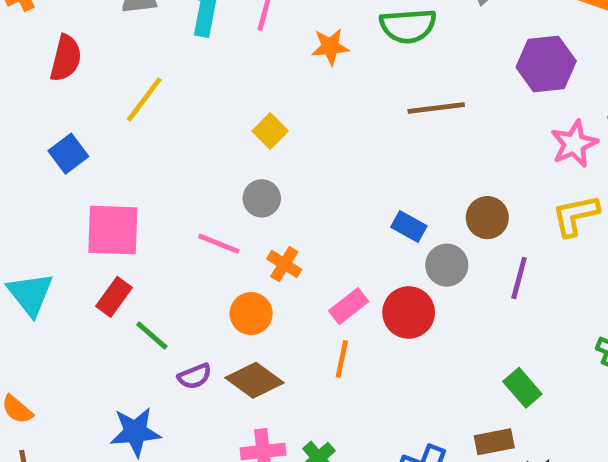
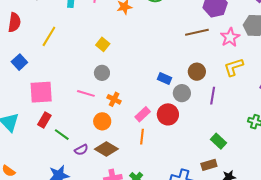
brown line: (436, 108) -> (197, 32), moved

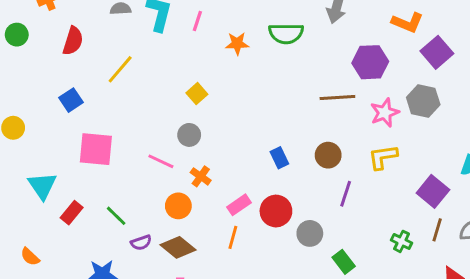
blue rectangle: (165, 79) -> (279, 158), turned 32
gray circle: (182, 93) -> (310, 233), moved
red rectangle: (44, 120) -> (72, 213), moved

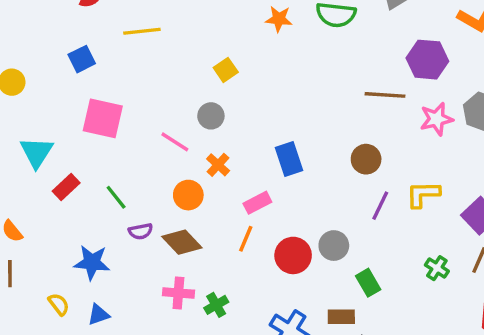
yellow line: (120, 69) -> (142, 31), turned 36
yellow L-shape: (383, 157) -> (423, 194), moved
blue rectangle: (279, 158) -> (289, 159), moved, size x1.4
red circle: (276, 211) -> (293, 255), moved

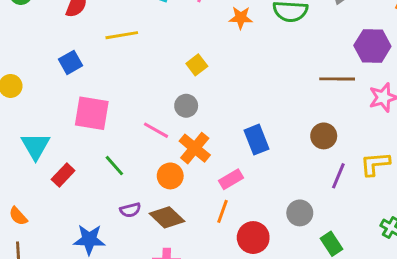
orange cross: (218, 165) -> (195, 148), size x1.5
green line: (116, 197) -> (114, 166), moved
red circle: (293, 255) -> (253, 238), moved

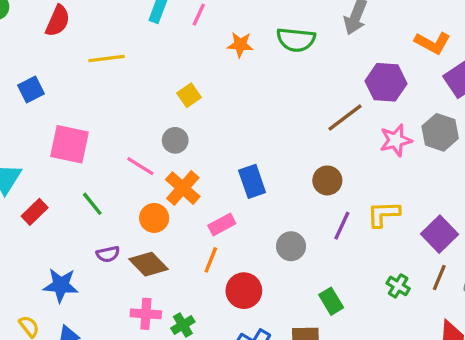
blue square: (70, 62) -> (31, 89), moved
brown line: (337, 79) -> (345, 117), turned -40
gray circle: (300, 213) -> (291, 246), moved

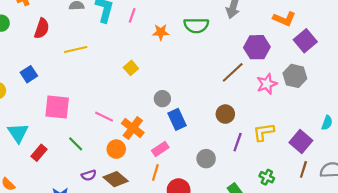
gray circle: (175, 140) -> (162, 99), moved
green cross: (398, 286) -> (267, 177), moved

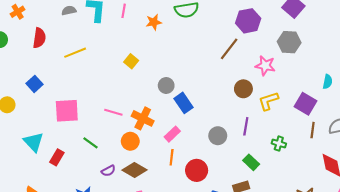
pink star: (267, 84) -> (265, 66), moved, turned -30
brown circle: (225, 114) -> (243, 89), moved
purple line: (238, 142) -> (246, 126), moved

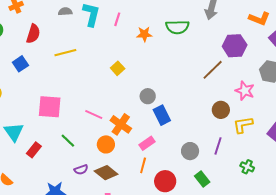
blue square: (35, 84) -> (20, 64), moved
green rectangle: (251, 162) -> (202, 179), moved

